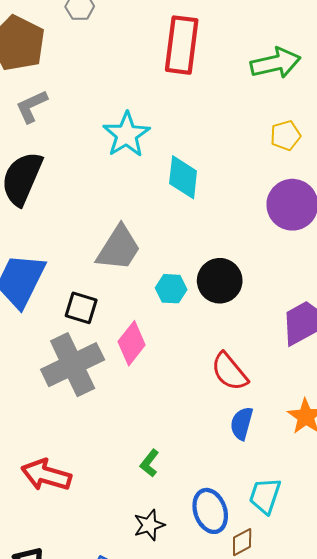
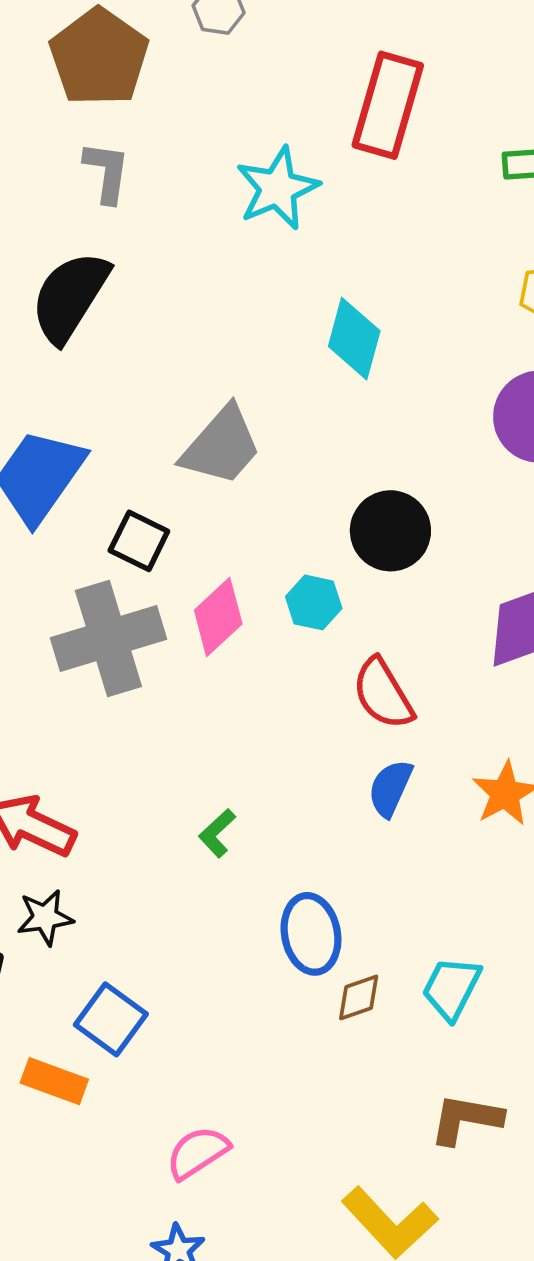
gray L-shape: (32, 106) -> (107, 172), turned 114
cyan star: (126, 135) -> (278, 188), moved
cyan hexagon: (171, 289) -> (314, 602), moved
cyan trapezoid: (265, 496) -> (451, 988), moved
black star: (149, 525) -> (45, 917), moved

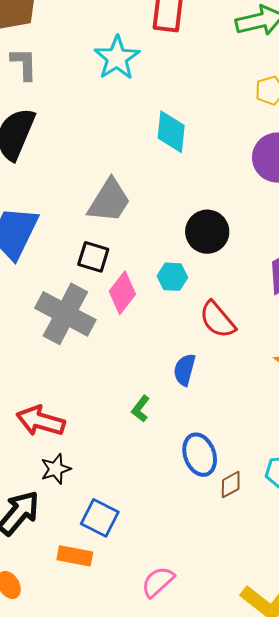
black square: (139, 541) -> (93, 257), moved
gray cross: (108, 639) -> (65, 314), turned -36
blue semicircle: (390, 788) -> (184, 370), moved

